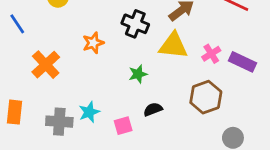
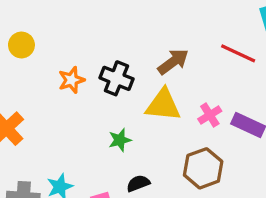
orange star: (93, 43) -> (71, 80), moved

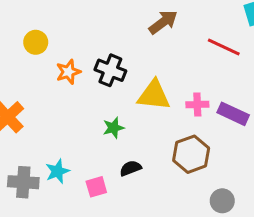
yellow circle: (21, 45) -> (36, 42), moved
brown arrow: (173, 62) -> (163, 22), moved
pink cross: (210, 115) -> (197, 104), turned 30

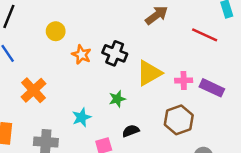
orange star: (68, 72) -> (82, 55), turned -30
yellow triangle: (154, 95) -> (149, 73), turned -36
cyan star: (57, 171) -> (82, 117), moved

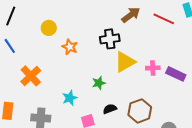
red line: (205, 35) -> (164, 19), moved
black cross: (115, 53) -> (110, 39), moved, turned -30
brown hexagon: (179, 120) -> (140, 111), moved

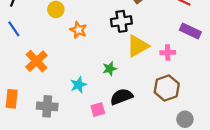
purple rectangle: (176, 74) -> (190, 31), moved
black semicircle: (110, 109) -> (121, 97), size x1.5
brown hexagon: (140, 111) -> (167, 88), moved

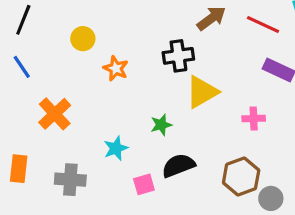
pink cross: (168, 53) -> (254, 119), moved
brown hexagon: (167, 88) -> (241, 176), moved

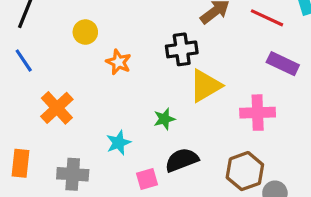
pink cross: (254, 119) -> (258, 113), size x1.5

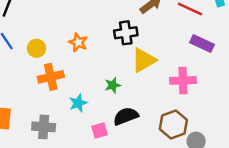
yellow circle: (85, 32) -> (36, 48), moved
orange cross: (57, 108) -> (51, 77), moved, turned 30

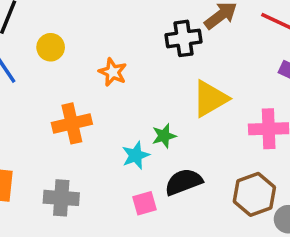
black cross: (126, 33) -> (184, 38), moved
yellow circle: (36, 48) -> (51, 47), moved
cyan star: (78, 103) -> (136, 155), moved

